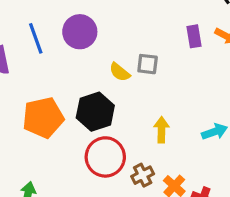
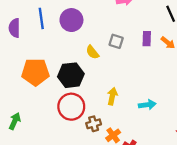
gray square: (148, 64) -> (116, 41), moved

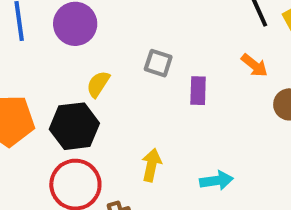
purple rectangle: (147, 39) -> (198, 91), moved
yellow semicircle: (92, 52) -> (98, 84), moved, turned 72

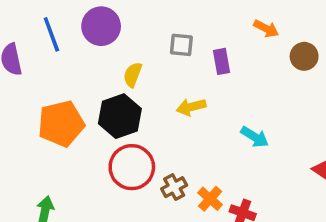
yellow arrow: (151, 165) -> (191, 107), moved, turned -104
cyan arrow: (216, 181) -> (255, 137), turned 52

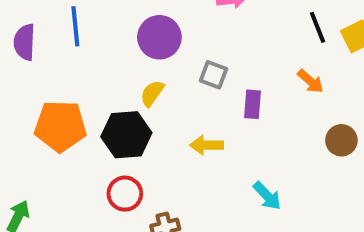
purple circle: (101, 26) -> (159, 37), moved
brown circle: (304, 56) -> (341, 140), moved
red circle: (132, 167) -> (125, 194), size x0.7

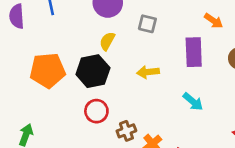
purple rectangle: (252, 104) -> (194, 52), moved, size x1.5

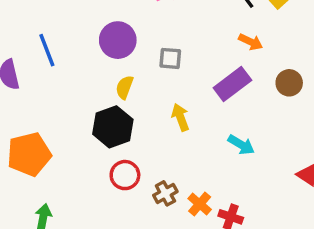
purple rectangle: (194, 52) -> (232, 84), turned 64
orange pentagon: (48, 70) -> (29, 154), moved
yellow arrow: (148, 72) -> (180, 117), turned 85

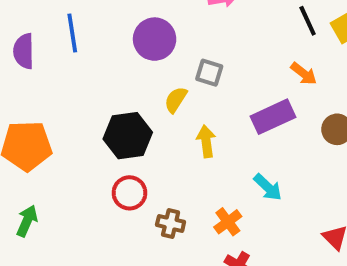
yellow semicircle: (124, 87) -> (176, 100), moved
brown cross: (165, 193) -> (171, 223), turned 30
orange cross: (200, 204) -> (228, 222), moved

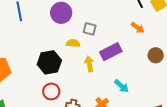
yellow semicircle: (176, 100) -> (73, 43), turned 64
purple rectangle: (273, 117) -> (111, 52), moved

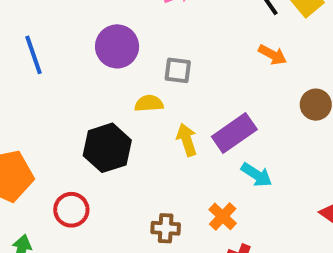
purple rectangle: (111, 52) -> (234, 133), moved
red circle: (51, 91) -> (71, 210), moved

